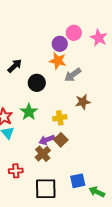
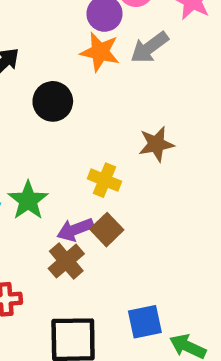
gray arrow: (73, 75) -> (149, 47), moved
green star: (29, 112) -> (28, 200), moved
yellow cross: (60, 118) -> (104, 180), turned 32

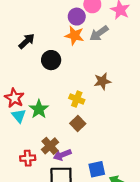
purple arrow: (75, 230) -> (62, 155), moved
brown cross: (66, 261) -> (50, 146), moved

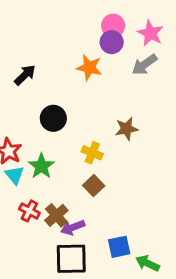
purple circle: (77, 17) -> (112, 42), moved
gray arrow: (99, 33) -> (144, 65), moved
black circle: (51, 60) -> (53, 118), moved
red cross: (28, 158) -> (29, 211), moved, turned 32

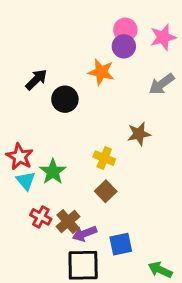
pink star: (150, 33) -> (163, 37), turned 30
gray arrow: (144, 65) -> (162, 84), moved
black circle: (53, 118) -> (65, 99), moved
blue square: (119, 247) -> (121, 244), moved

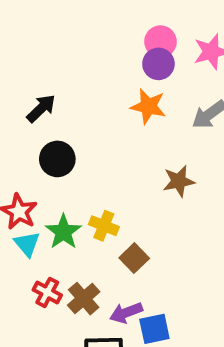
orange star: (101, 72) -> (148, 106), moved
black circle: (65, 99) -> (57, 159), moved
yellow cross: (104, 158) -> (104, 226), moved
purple arrow: (85, 234) -> (126, 313), moved

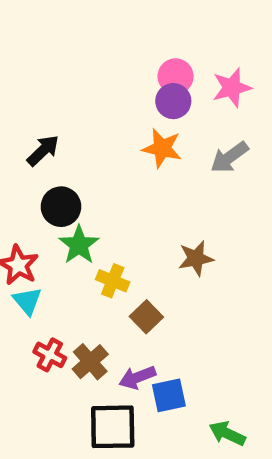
brown star: (179, 181) -> (196, 258), moved
green star: (63, 232) -> (79, 245), moved

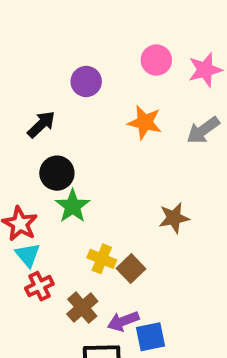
purple circle: (173, 101) -> (86, 81), moved
yellow cross: (113, 281) -> (102, 259), moved
red cross: (50, 355) -> (39, 286), moved, turned 36

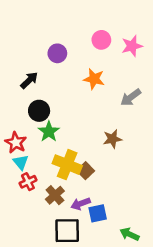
gray arrow: (203, 130) -> (131, 97), moved
yellow cross: (102, 259) -> (67, 165), size x1.6

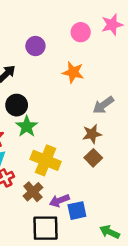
pink star: (132, 46) -> (112, 25), moved
gray arrow: (131, 97) -> (103, 105), moved
brown square: (85, 171) -> (93, 158), moved

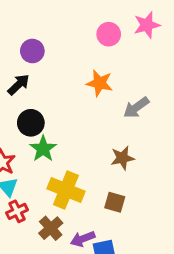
purple circle: (35, 46) -> (32, 51), moved
gray arrow: (103, 105) -> (136, 108), moved
brown square: (93, 158) -> (115, 202), moved, turned -30

